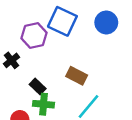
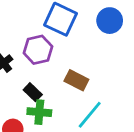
purple hexagon: (34, 36) -> (38, 50), moved

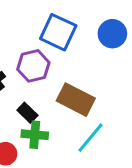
brown rectangle: (76, 80) -> (76, 100), size x1.4

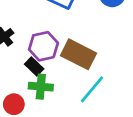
purple hexagon: (33, 66) -> (43, 46), moved

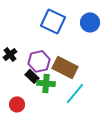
green cross: (41, 87) -> (46, 83), moved

